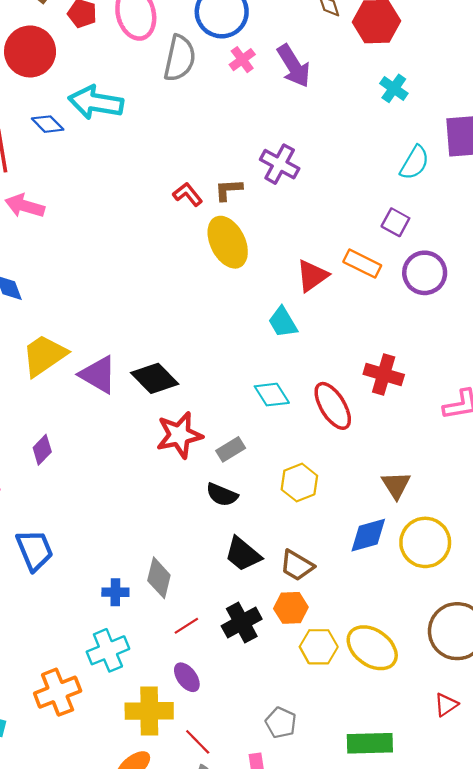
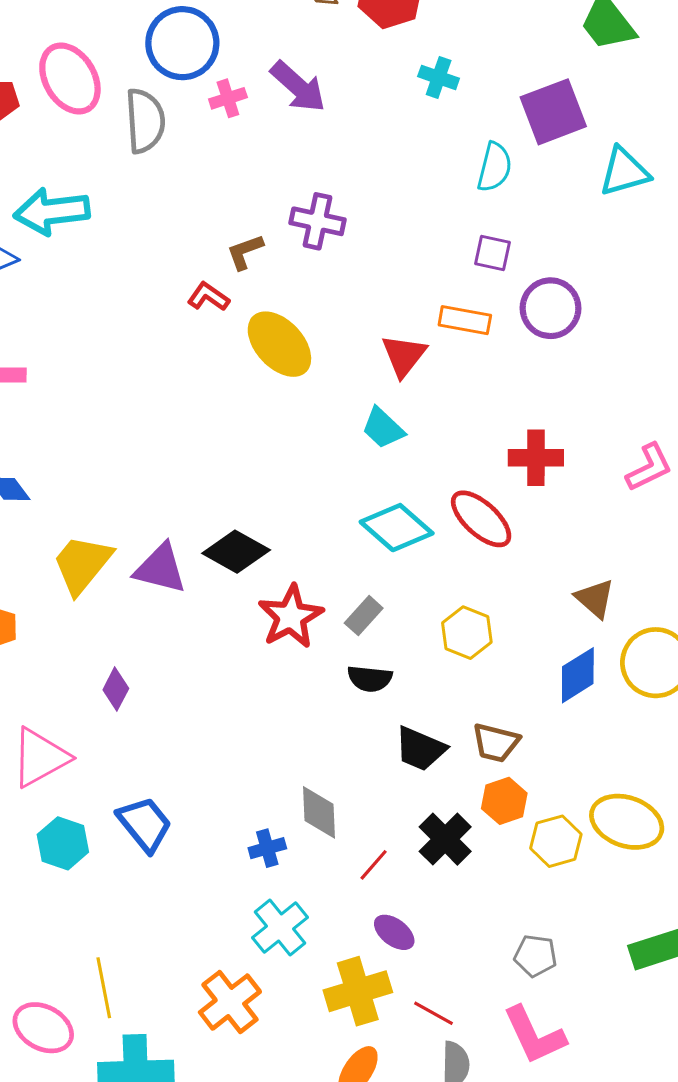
pink cross: (242, 60) -> (228, 98), turned 35
brown L-shape: (228, 190) -> (245, 252), moved
cyan diamond: (272, 395) -> (397, 528), size x1.4

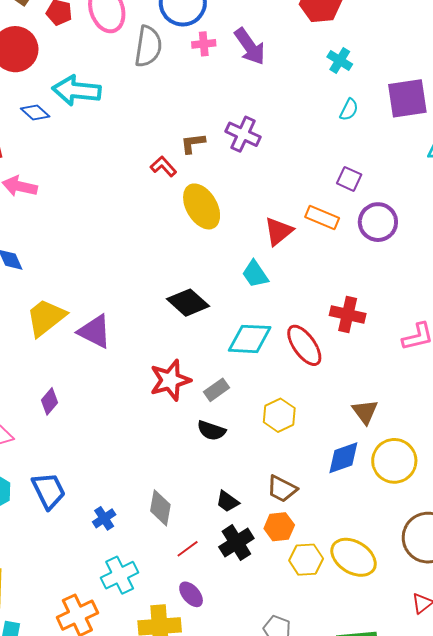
cyan semicircle: (495, 167) -> (349, 110), moved, size x0.7
cyan diamond: (397, 528) -> (250, 339), turned -51
black diamond: (236, 552) -> (188, 303), moved
black trapezoid: (420, 749) -> (227, 501), moved, size x0.7
blue cross: (267, 848) -> (104, 518), moved, turned -30

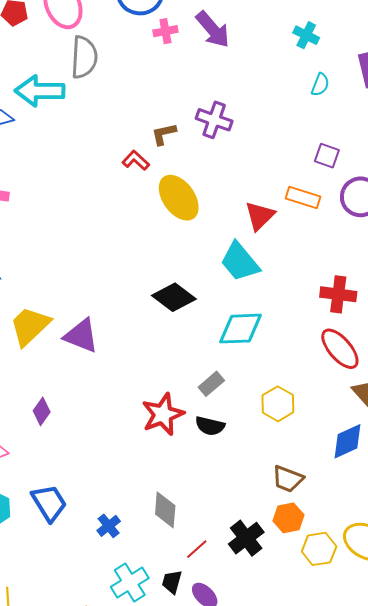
gray semicircle: (148, 46) -> (84, 57), moved
cyan trapezoid: (255, 274) -> (240, 262), size x1.4
red ellipse: (304, 345) -> (340, 349), moved
red star: (170, 380) -> (163, 414), moved
black trapezoid: (227, 501) -> (172, 582), moved, turned 75

